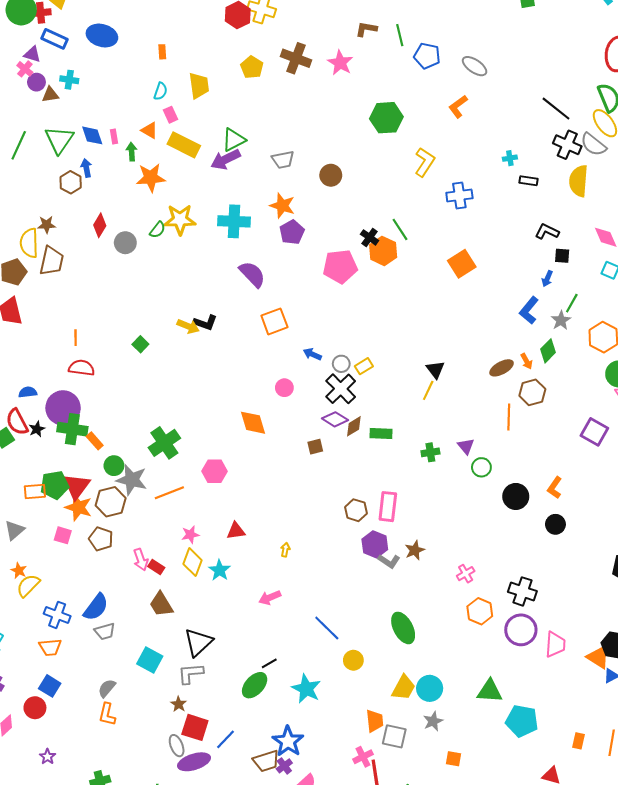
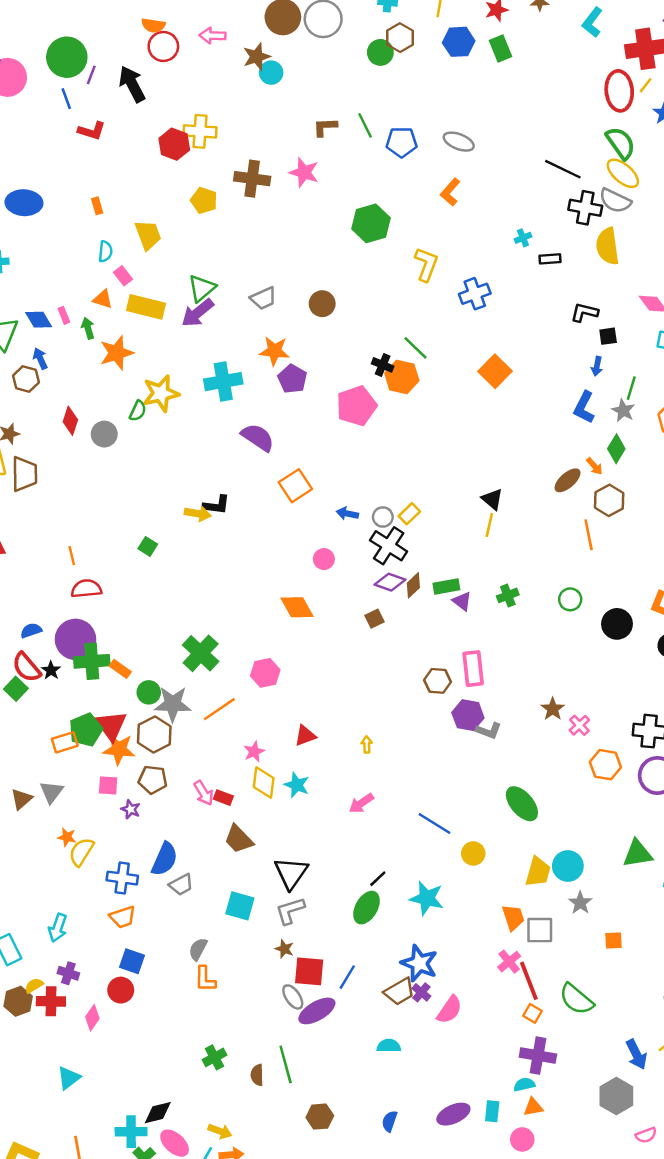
purple triangle: (466, 446) -> (462, 601), moved
brown star: (415, 550) -> (553, 709), moved
purple star: (47, 757) -> (131, 809), moved

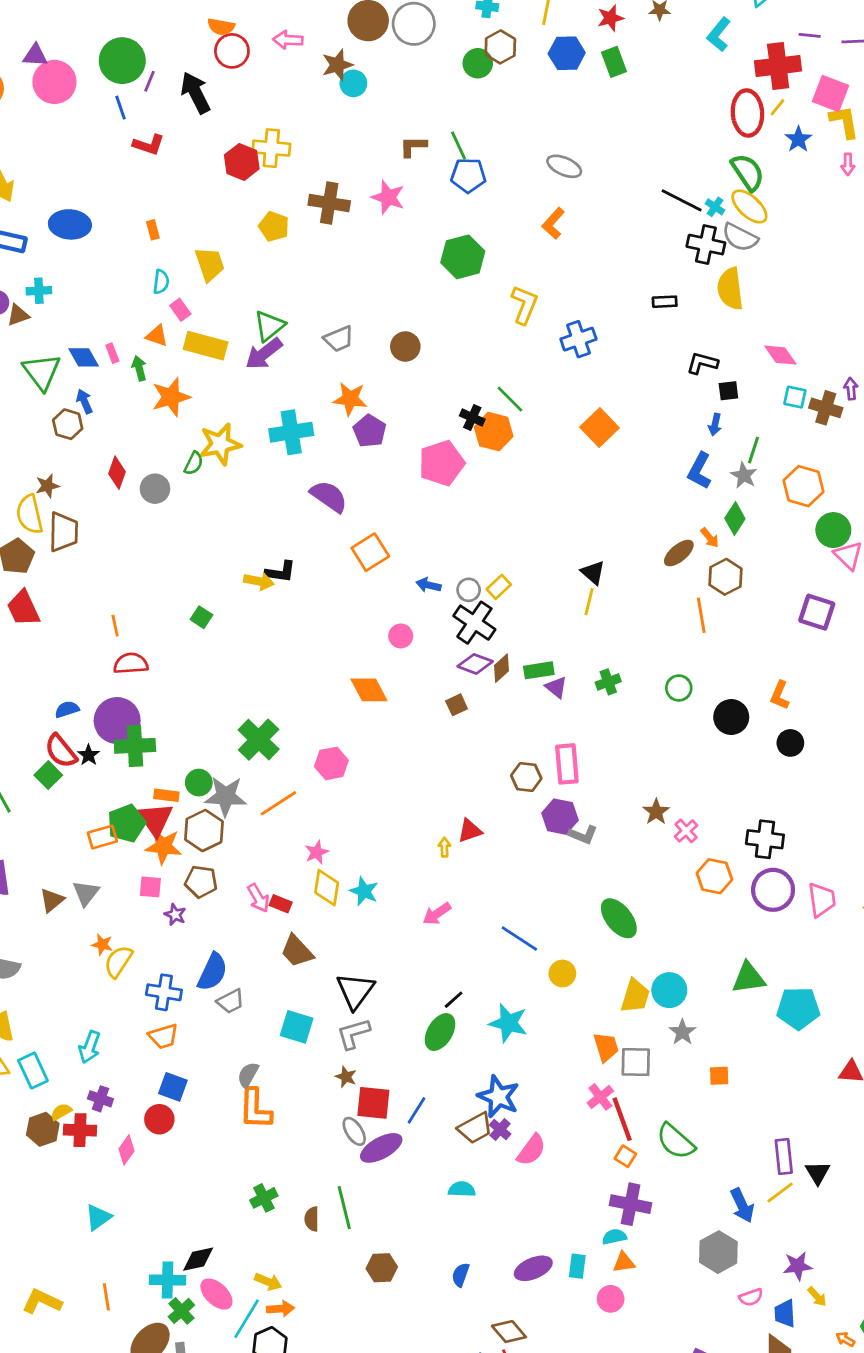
blue pentagon: (402, 142) -> (468, 175), moved
cyan cross: (523, 238) -> (715, 207), moved, turned -35
orange rectangle: (120, 669) -> (166, 795), moved, turned -30
red triangle: (305, 736) -> (470, 831), moved
orange L-shape: (205, 979) -> (255, 1109), size x1.4

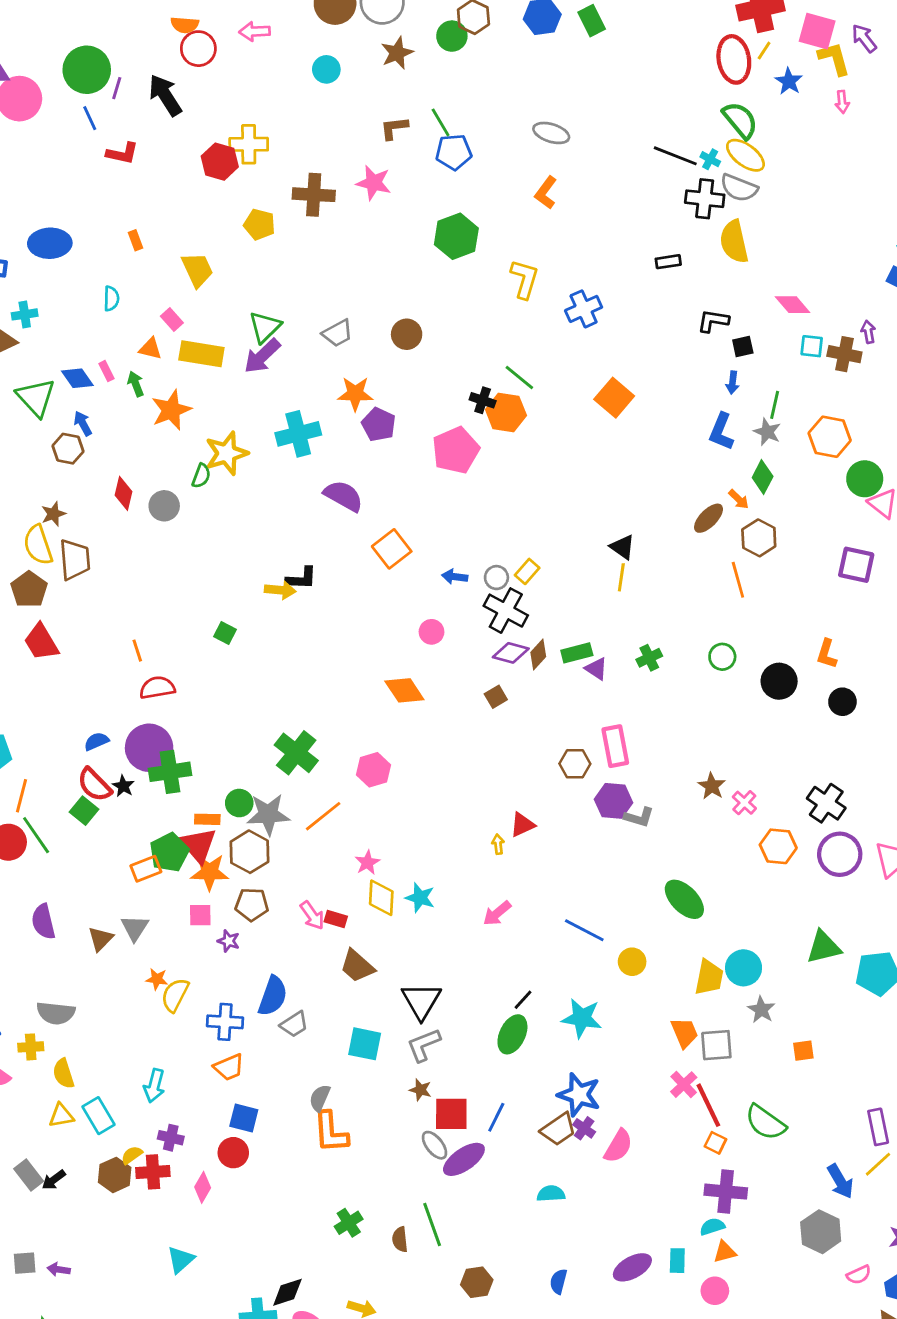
brown star: (337, 65) -> (397, 53), moved
cyan semicircle: (161, 282) -> (111, 299), moved
black cross: (765, 839) -> (826, 803), turned 33

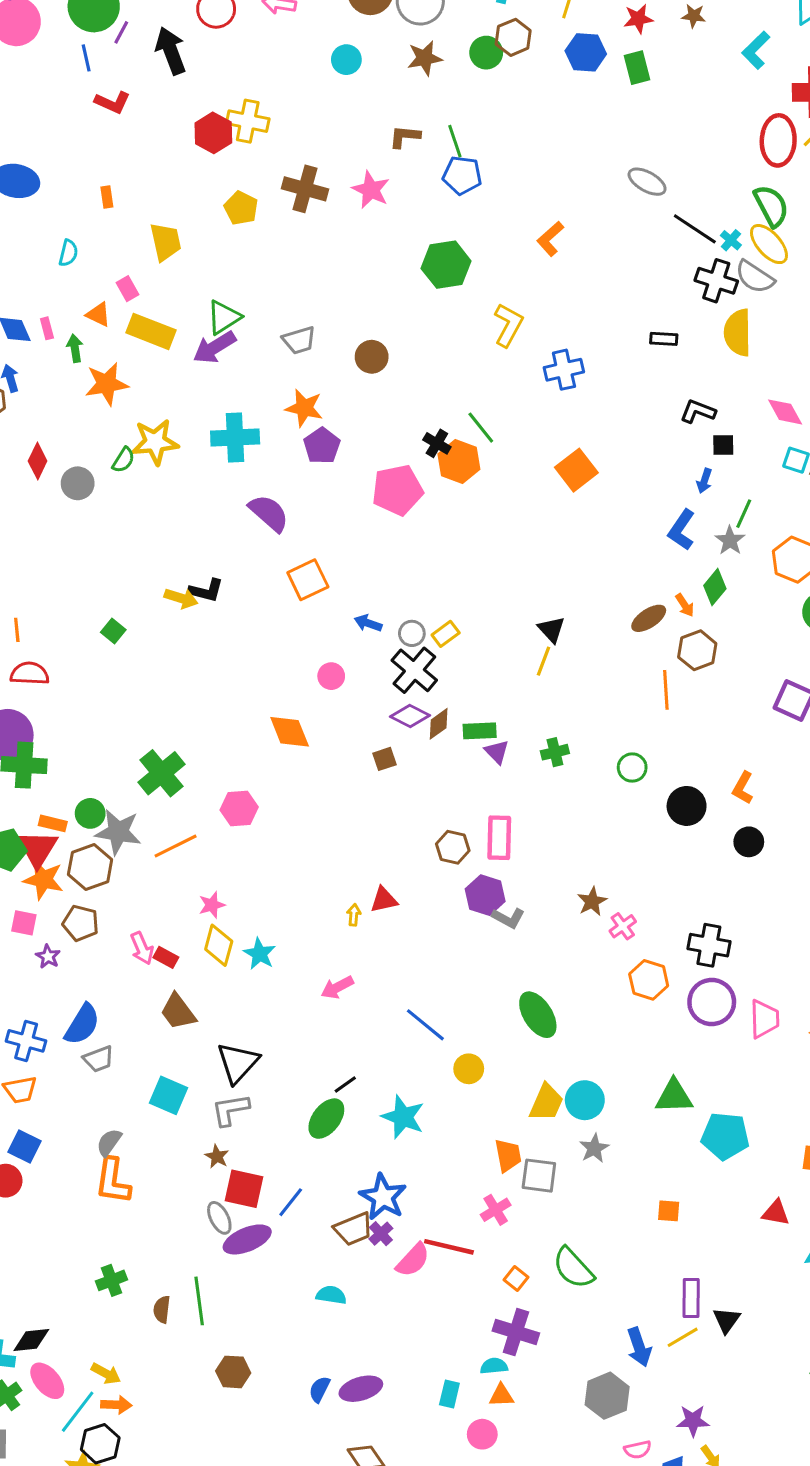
gray ellipse: (551, 133) -> (647, 182), moved
black cross: (826, 803) -> (709, 945), turned -36
orange square: (803, 1051) -> (669, 1211), moved
red line: (708, 1105) -> (449, 1247), moved, turned -63
purple ellipse: (632, 1267) -> (361, 1389), moved

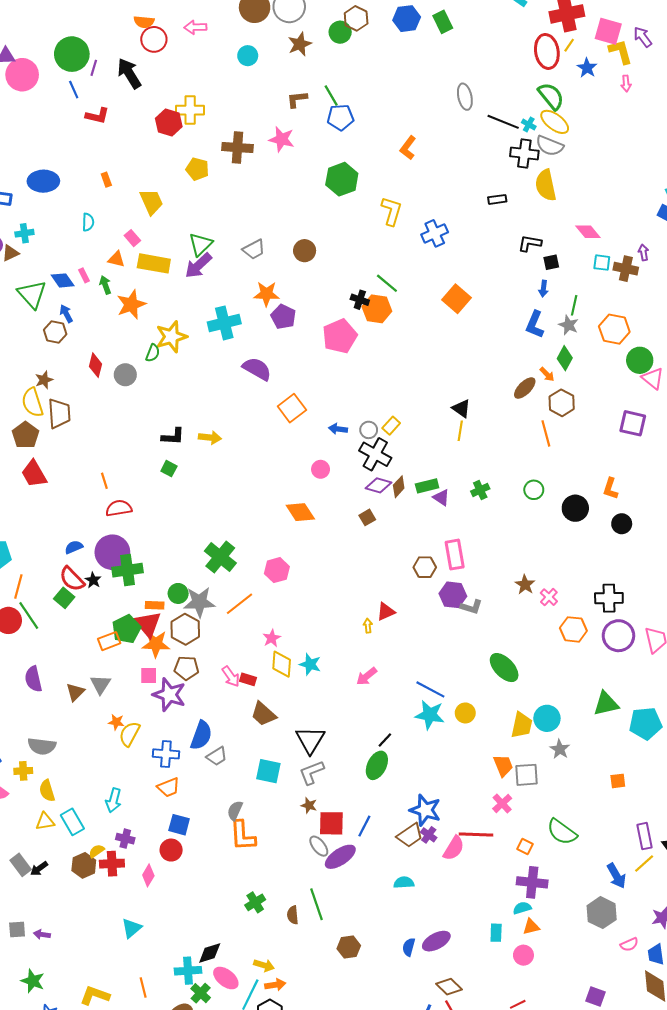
gray ellipse: (647, 182) -> (465, 97), turned 60
black L-shape: (206, 591) -> (173, 436), moved
purple star: (48, 956) -> (169, 695), size x2.0
cyan star: (403, 1117) -> (430, 715), moved

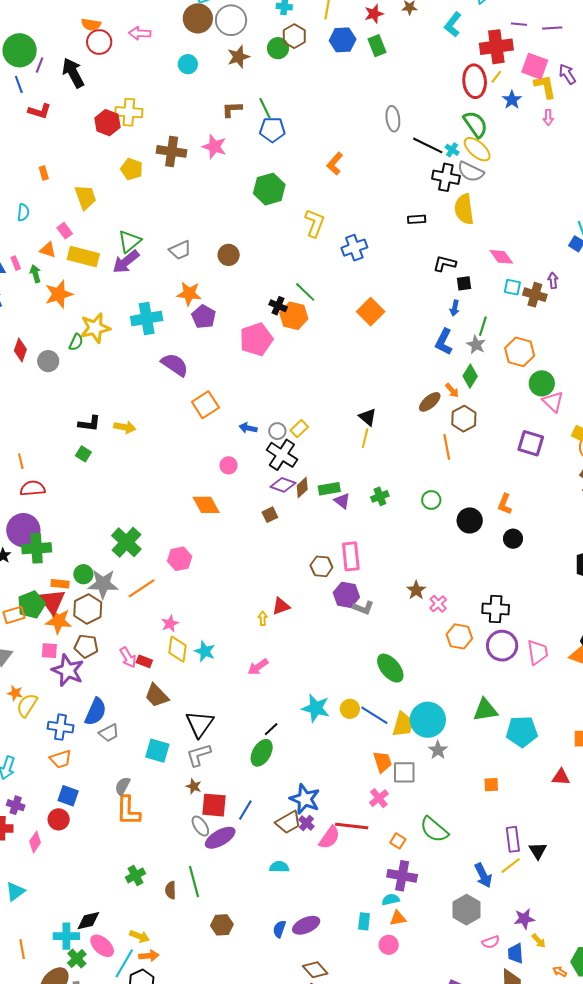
blue line: (430, 689) -> (374, 715), moved
cyan circle: (547, 718) -> (428, 720), size x1.4

